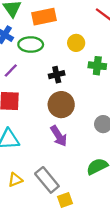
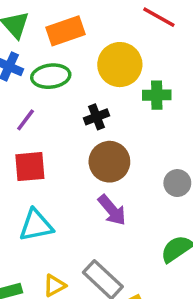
yellow circle: (76, 43) -> (120, 65), size x1.6

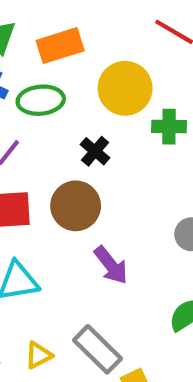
black cross: (97, 117) -> (95, 151), turned -30
brown circle: (109, 162) -> (76, 206), moved

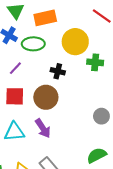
black cross: (95, 151) -> (58, 71), turned -32
purple arrow: (111, 265) -> (43, 128), moved

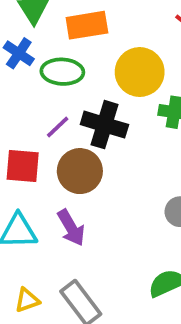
purple line: (15, 68) -> (58, 127), moved
black cross: (58, 71) -> (104, 125), size x1.6

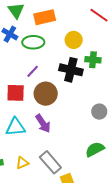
yellow circle: (140, 72) -> (74, 40), size x0.7
black cross: (104, 125) -> (71, 70), moved

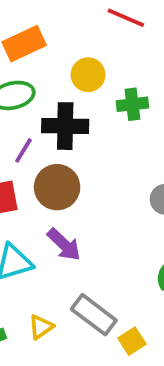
black cross: (71, 70) -> (65, 126), moved

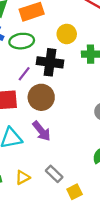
gray rectangle: (94, 315) -> (54, 174), size x0.7

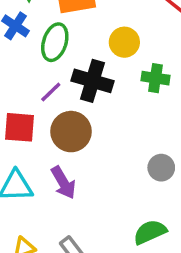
green ellipse: (22, 41) -> (55, 42), turned -75

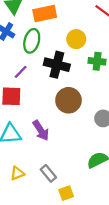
purple line: (51, 92) -> (21, 72), moved
brown circle: (71, 132) -> (68, 100), moved

